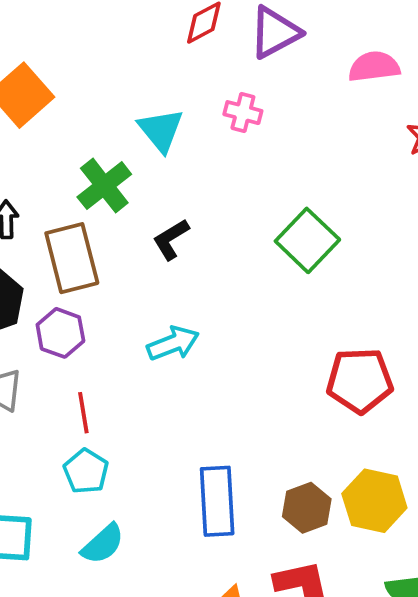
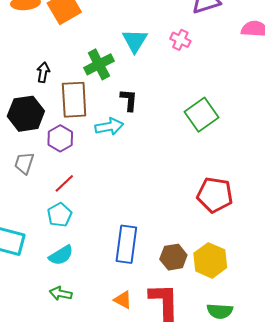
black L-shape: (171, 239) -> (129, 100), turned 115
cyan arrow: (173, 343) -> (109, 127), moved
red line: (83, 413) -> (64, 183), turned 45

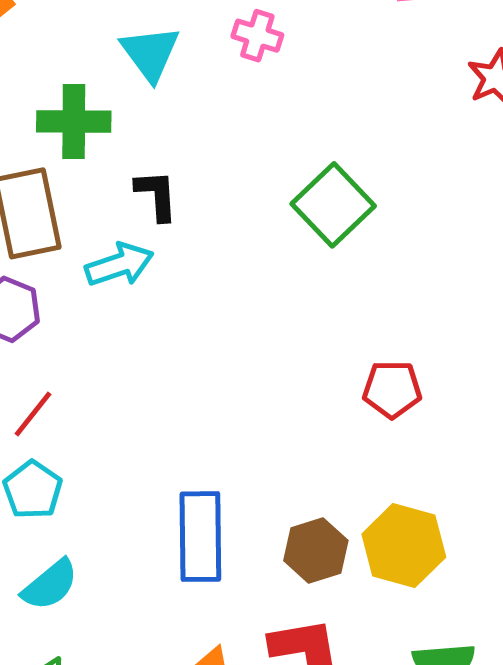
green cross: (99, 64) -> (74, 122), turned 36
red pentagon: (215, 195) -> (392, 389), size x0.7

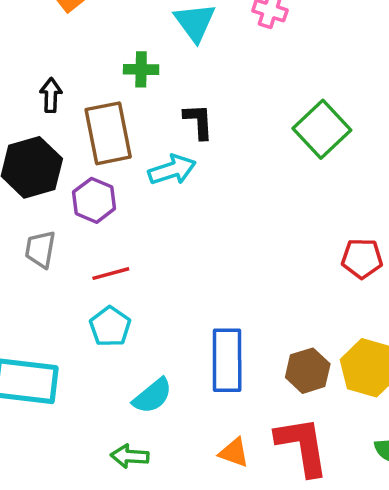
green cross: (74, 122) -> (141, 69), size x0.7
red line: (33, 414) -> (111, 274), turned 36
cyan semicircle: (50, 585) -> (152, 396), moved

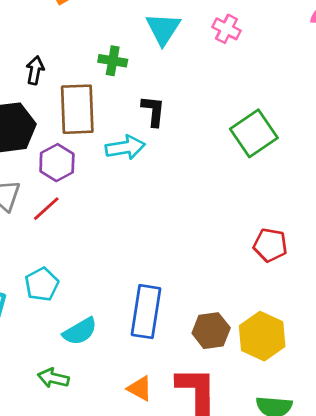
red line: (111, 274) -> (46, 209), moved, turned -36
cyan pentagon: (110, 327) -> (42, 284), moved

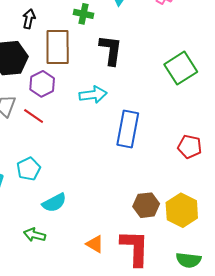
black L-shape: (153, 111) -> (111, 50), size x1.4
cyan arrow: (125, 147) -> (93, 95), moved
red line: (46, 209) -> (34, 116), turned 75
blue rectangle: (146, 312) -> (128, 129), moved

